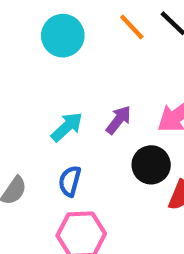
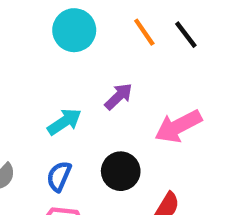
purple arrow: (119, 120) -> (119, 96), moved
black circle: (151, 165) -> (121, 171), moved

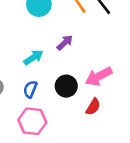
pink arrow: (178, 126) -> (99, 76), moved

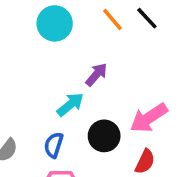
cyan arrow: (33, 57) -> (70, 104), moved

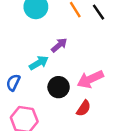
blue semicircle: (54, 145) -> (13, 82), moved

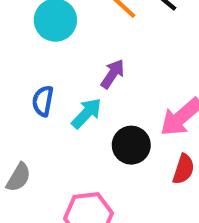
blue semicircle: (13, 82) -> (43, 101), moved

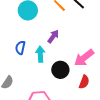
cyan arrow: (86, 113) -> (40, 54), turned -49

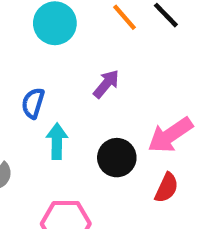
cyan arrow: (40, 54) -> (57, 141), moved

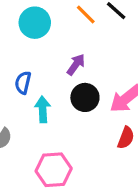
black circle: (117, 158) -> (85, 97), moved

